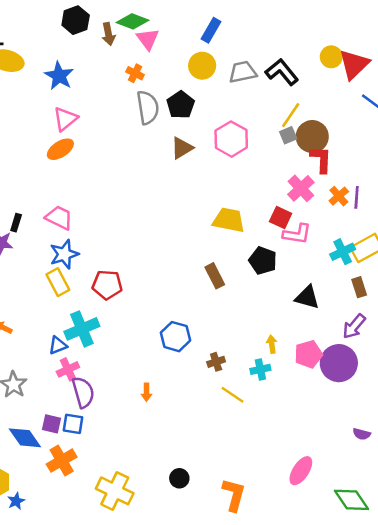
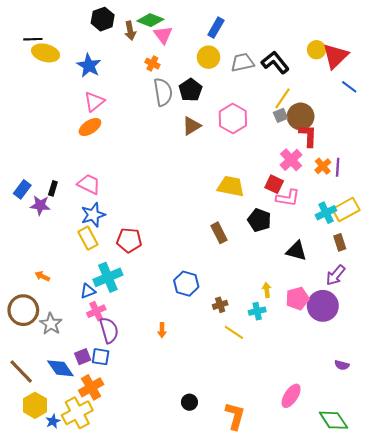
purple square: (52, 424) -> (83, 357), turned -35
yellow cross: (115, 491) -> (77, 413), moved, turned 36

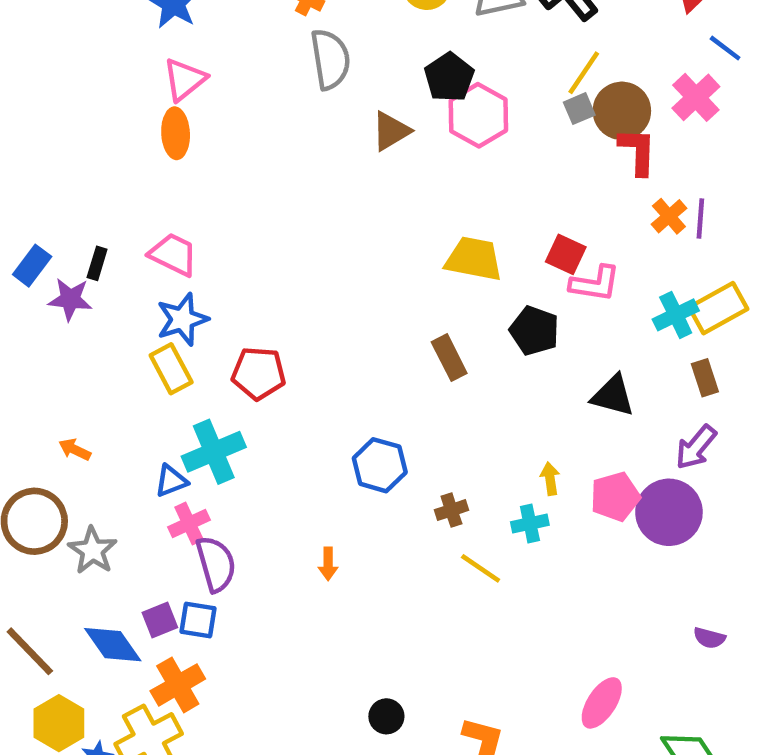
black pentagon: (191, 90) -> (449, 77), moved
orange ellipse: (90, 127) -> (176, 133), turned -60
pink cross: (291, 160) -> (696, 97), moved

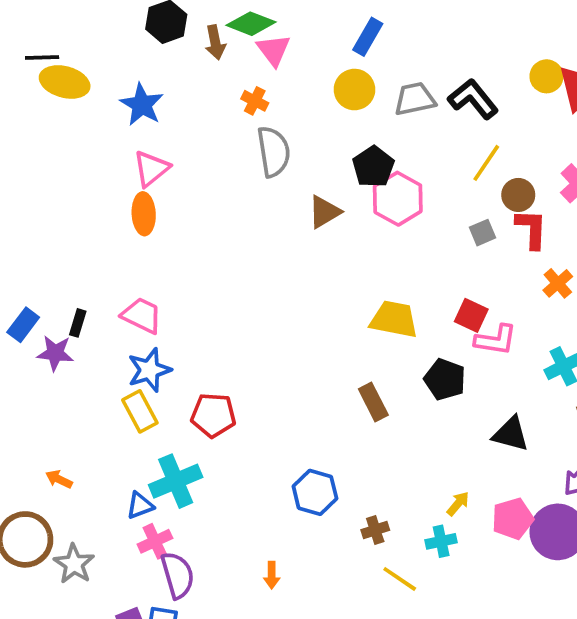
gray square: (579, 109) -> (483, 233), moved
brown circle: (622, 111) -> (518, 195), size x0.7
yellow arrow: (550, 479) -> (458, 504), turned 48

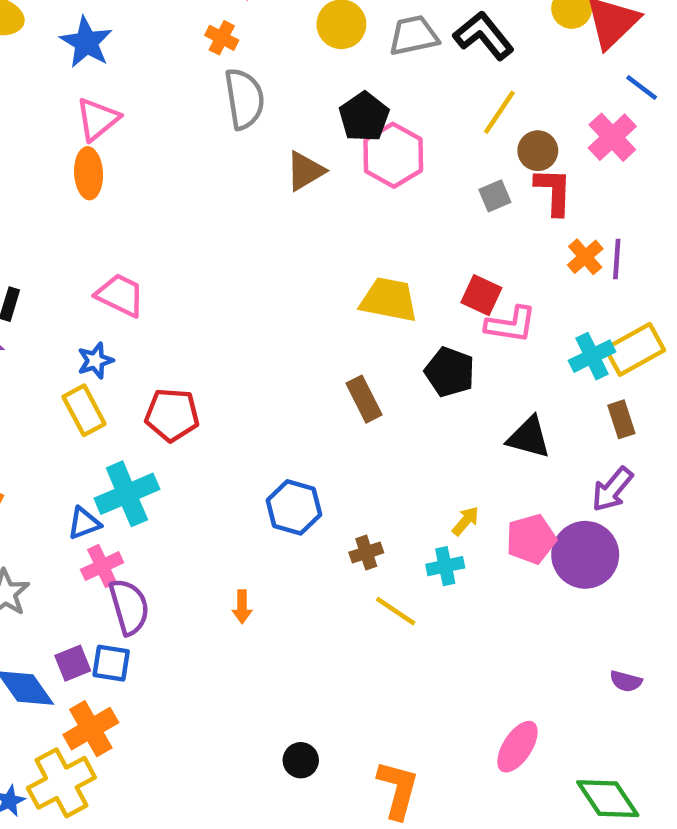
pink trapezoid: (142, 315) -> (120, 295), moved
blue star: (149, 370) -> (95, 361), size x0.7

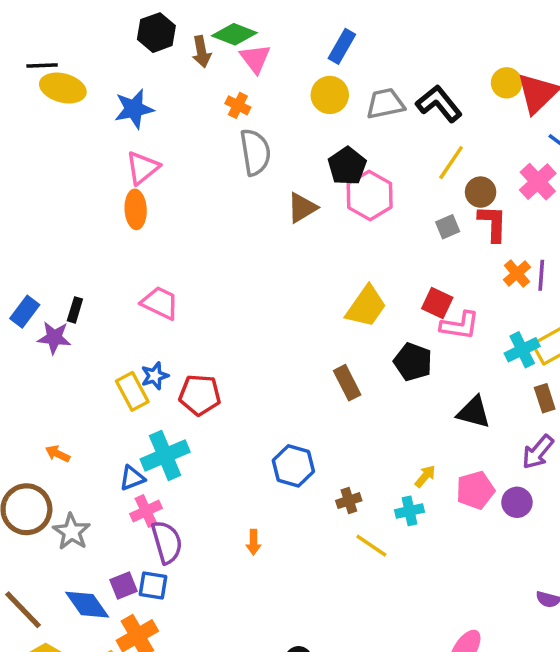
blue star: (86, 42) -> (134, 109), turned 30
yellow trapezoid: (389, 300) -> (366, 306), turned 114
blue star: (95, 361) -> (155, 376), moved
purple circle: (585, 555) -> (517, 502), size x0.6

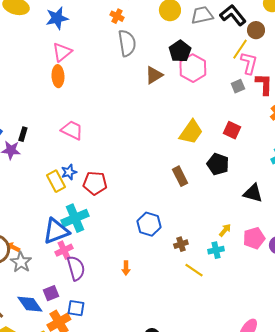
brown circle: (481, 192) -> (256, 30), moved
pink L-shape: (460, 325) -> (249, 63), moved, turned -85
orange arrow: (58, 454) -> (13, 247), moved
blue triangle: (132, 478) -> (56, 231), size x1.8
blue square: (153, 585) -> (76, 308), moved

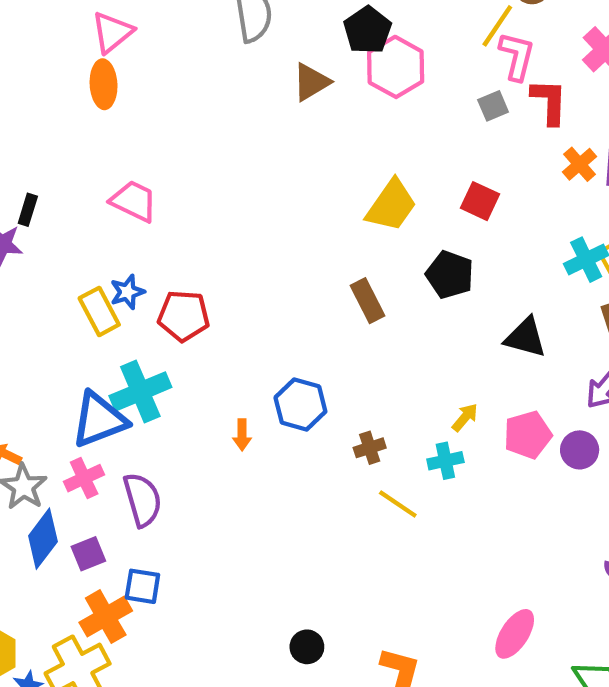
pink cross: (64, 250) -> (84, 478), moved
orange arrow: (126, 268) -> (242, 435), moved
blue diamond: (30, 304) -> (43, 539), moved, turned 72

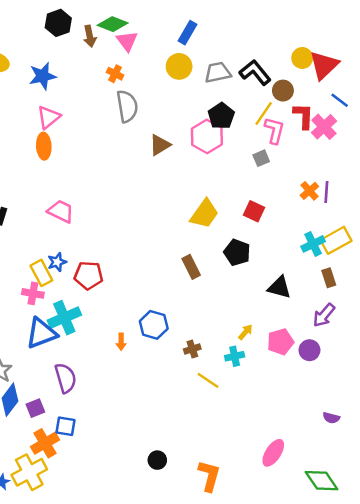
black pentagon: (368, 30) -> (221, 116), moved
red L-shape: (549, 102) -> (303, 116), moved
pink cross: (84, 478) -> (33, 293), moved, turned 35

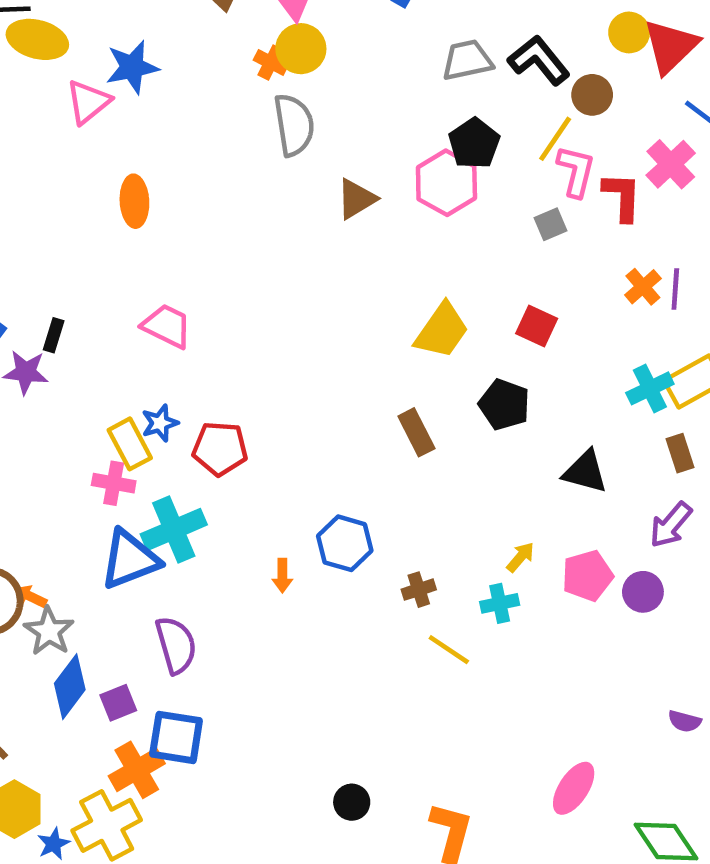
yellow circle: (179, 66) -> (301, 49), moved
red L-shape: (303, 116) -> (622, 197), moved
pink triangle: (49, 117) -> (88, 102), moved
blue square: (66, 426) -> (176, 737), size x1.4

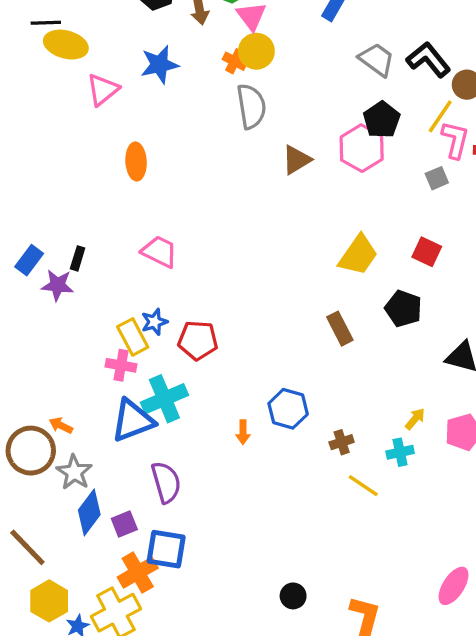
gray trapezoid: (467, 60) -> (377, 60), turned 48
blue star: (132, 67) -> (159, 65), moved
orange arrow: (30, 596) -> (61, 425), moved

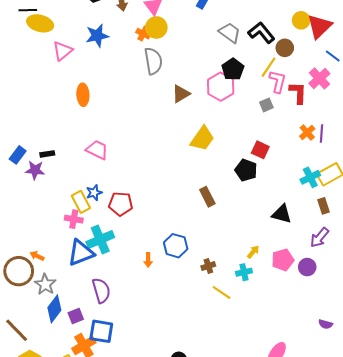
yellow trapezoid: (358, 255) -> (202, 139), moved
black rectangle: (78, 258) -> (47, 154), turned 64
black pentagon: (403, 309) -> (246, 170), moved

